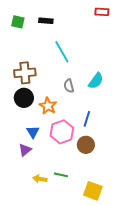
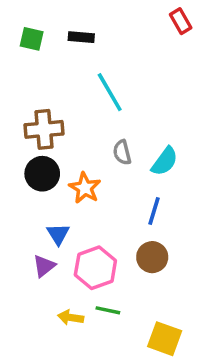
red rectangle: (102, 12) -> (181, 21), turned 56
cyan semicircle: (96, 81) -> (165, 161), moved
pink hexagon: (62, 132) -> (95, 268), moved

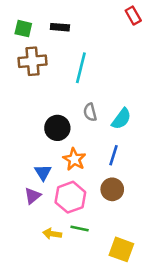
cyan line: (110, 92) -> (81, 68), turned 44
brown cross: (44, 129) -> (32, 61), moved
black circle: (42, 174) -> (57, 128), moved
orange star: (85, 188) -> (74, 159), moved

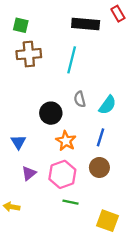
black rectangle: (60, 27) -> (86, 24), moved, size x1.6
blue triangle: (43, 172) -> (18, 142), moved
yellow arrow: (52, 234) -> (11, 207), moved

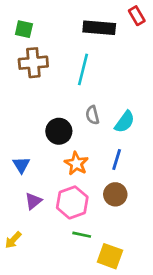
yellow arrow: (11, 207) -> (13, 240), turned -56
yellow square: (107, 221) -> (110, 256), moved

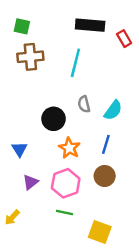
red rectangle: (137, 16) -> (124, 39), moved
green line: (82, 235) -> (64, 212), moved

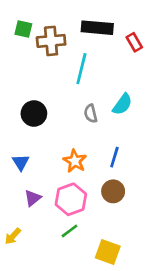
brown cross: (30, 57) -> (51, 41), moved
cyan semicircle: (113, 110) -> (122, 104), moved
black circle: (54, 119) -> (34, 113), moved
green line: (64, 212) -> (70, 231), turned -49

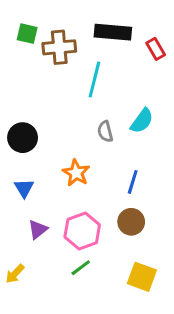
black circle: (34, 113) -> (23, 138), moved
orange star: (75, 161) -> (76, 173), moved
yellow square: (108, 252) -> (142, 277), moved

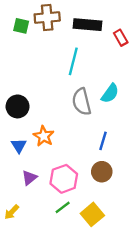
brown cross: (59, 47) -> (47, 17), moved
gray semicircle: (105, 131) -> (82, 102), size x1.6
orange star: (76, 173) -> (44, 136), moved
yellow square: (142, 277) -> (92, 214), moved, turned 30

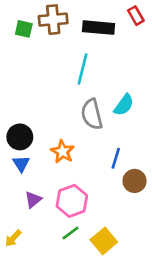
red rectangle: (121, 38) -> (136, 16), moved
black circle: (18, 106) -> (20, 137), moved
orange star: (44, 136) -> (62, 152), moved
brown circle: (102, 172) -> (135, 181), moved

